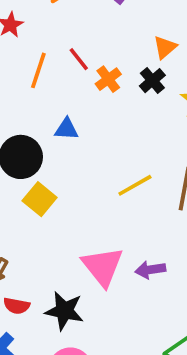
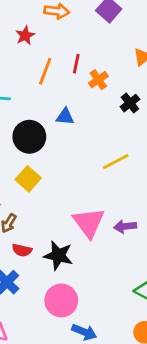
red line: (79, 59) -> (76, 64), turned 48
black cross: (152, 81) -> (130, 103), moved
yellow square: (40, 199) -> (28, 179), moved

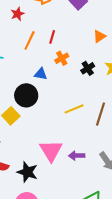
orange cross: (98, 80) -> (62, 58), moved
black circle: (29, 137) -> (26, 95), moved

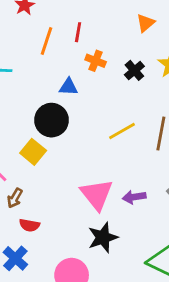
orange cross: (62, 58) -> (96, 61), turned -32
black star: (27, 172) -> (103, 238), moved, turned -30

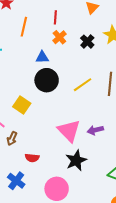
red line: (78, 32) -> (55, 17), moved
orange cross: (96, 61) -> (59, 37), turned 32
black circle: (52, 120) -> (47, 80), moved
red semicircle: (29, 225) -> (32, 158), moved

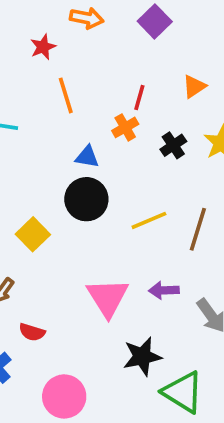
red line: (55, 17) -> (139, 97), moved
orange line: (24, 27) -> (66, 95), turned -42
purple arrow: (95, 130) -> (164, 290), moved
black star: (76, 160) -> (142, 357), moved

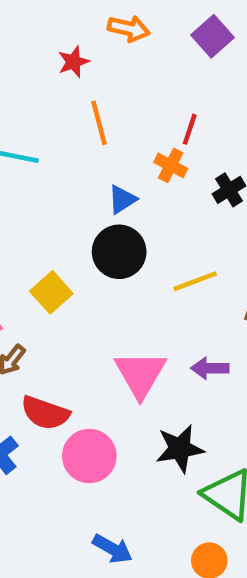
orange cross: (125, 127) -> (171, 165), turned -35
blue triangle: (87, 157) -> (122, 200), turned -45
red semicircle: (32, 332) -> (45, 413), size x1.5
pink circle: (64, 396) -> (89, 456), moved

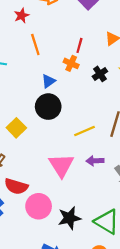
yellow line: (195, 281) -> (85, 131), moved
black star: (180, 449) -> (69, 218), moved

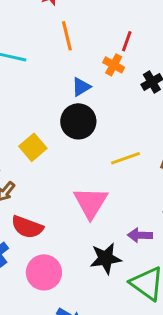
purple arrow: (95, 161) -> (140, 235), moved
pink circle: (39, 206) -> (44, 272), moved
black star: (69, 218) -> (106, 258), moved

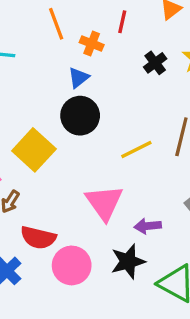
orange cross: (114, 65) -> (92, 44), moved
yellow square: (33, 147) -> (34, 150), size x1.4
purple arrow: (140, 235) -> (148, 226), moved
pink circle: (44, 272) -> (72, 265), moved

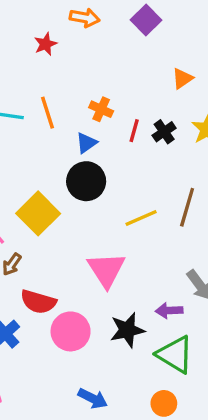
red line: (122, 22) -> (134, 131), moved
orange line: (56, 24) -> (47, 113), moved
purple arrow: (148, 226) -> (169, 311), moved

